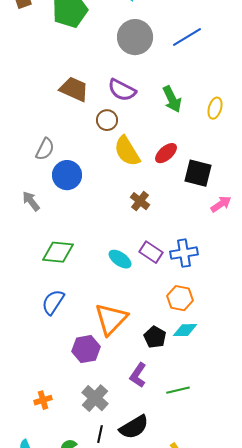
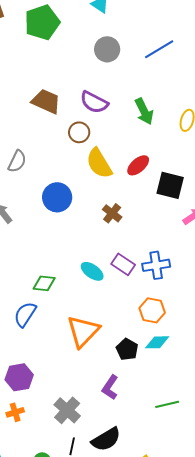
gray circle: (135, 37) -> (107, 49), size x0.7
blue circle: (67, 175) -> (57, 197), moved
green diamond: (58, 252) -> (44, 283), moved, size x0.7
purple hexagon: (86, 349) -> (19, 377), moved
green line: (178, 390) -> (167, 404), moved

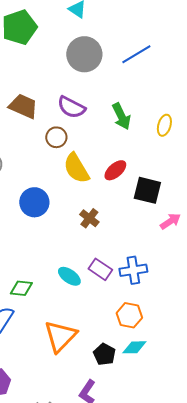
gray circle: (107, 49) -> (84, 54), size x1.4

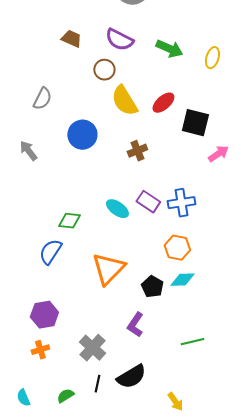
brown trapezoid: (23, 106) -> (71, 39), size x0.7
green arrow: (121, 116) -> (169, 49), turned -40
brown cross: (89, 218) -> (137, 151), turned 30

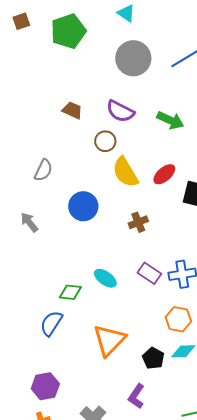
cyan ellipse: (117, 209) -> (105, 278), moved

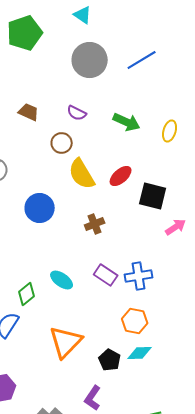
purple semicircle: (120, 111) -> (77, 113), size x0.7
green diamond: (70, 292) -> (27, 294), turned -45

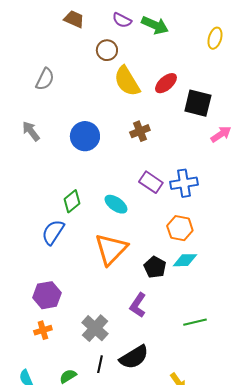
green arrow: (127, 122) -> (155, 25), moved
blue circle: (40, 208) -> (85, 136), moved
cyan ellipse: (62, 280) -> (116, 204), moved

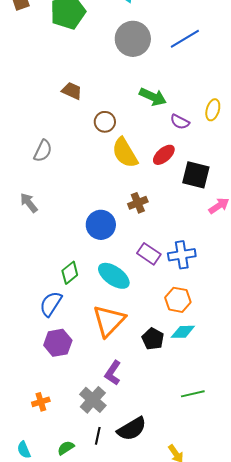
purple semicircle: (122, 20) -> (180, 122), moved
blue circle: (85, 136) -> (101, 225), moved
cyan ellipse: (116, 204) -> (114, 276), size x1.4
purple hexagon: (47, 295) -> (58, 343), moved
purple L-shape: (138, 305) -> (113, 373), moved

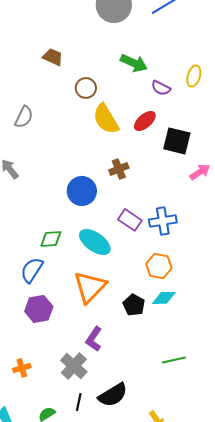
green diamond: (70, 273) -> (51, 239), turned 35

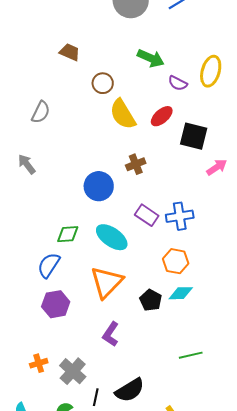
yellow ellipse: (194, 76) -> (211, 71), size x1.4
gray cross: (74, 366) -> (73, 371), moved

